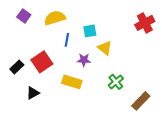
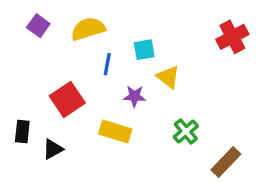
black rectangle: (17, 67) -> (22, 131), moved, turned -40

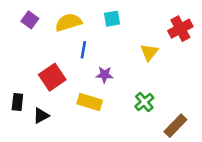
cyan square: (144, 50) -> (112, 19), moved
yellow triangle: (168, 77) -> (149, 52), moved, turned 30

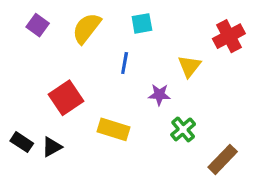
yellow semicircle: (68, 22) -> (87, 28), turned -35
blue line: (83, 50) -> (125, 63), moved
purple star: (105, 75) -> (159, 95), moved
black rectangle: (17, 102) -> (22, 142), moved, turned -63

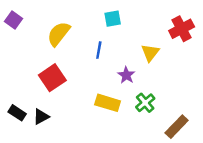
purple square: (38, 25) -> (13, 20), moved
yellow semicircle: (87, 28) -> (59, 34), moved
purple star: (159, 95) -> (126, 75), turned 30
yellow rectangle: (113, 129) -> (108, 103), moved

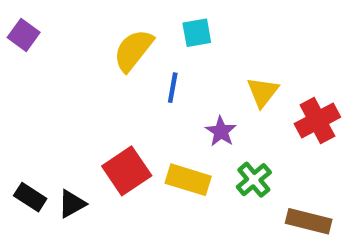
red cross: (182, 29) -> (317, 120), moved
yellow semicircle: (59, 34) -> (133, 50), moved
red square: (52, 78) -> (127, 171), moved
brown rectangle: (177, 127) -> (309, 221), turned 60

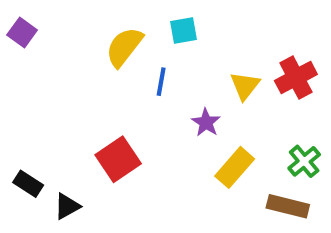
red cross: (317, 120) -> (296, 78), moved
yellow rectangle: (188, 180) -> (235, 167), moved, turned -66
green cross: (254, 180) -> (304, 161), moved
black triangle: (72, 204) -> (67, 206), moved

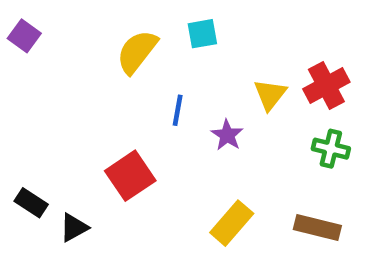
blue line: (161, 82) -> (178, 110), moved
green cross: (304, 161) -> (331, 149), moved, turned -36
yellow rectangle: (235, 167) -> (232, 223), moved

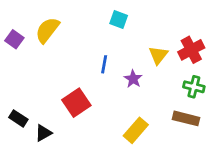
cyan square: (202, 34) -> (119, 19), turned 30
purple square: (24, 36) -> (14, 39), moved
yellow semicircle: (137, 52) -> (47, 30), moved
brown rectangle: (317, 228) -> (186, 118), moved

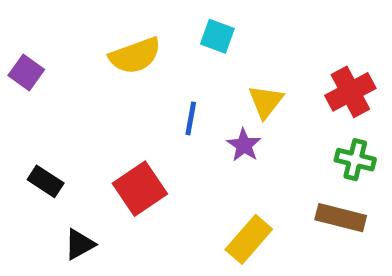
yellow semicircle: (47, 30) -> (135, 56), moved, turned -148
yellow triangle: (158, 55) -> (266, 102), moved
black rectangle: (18, 118) -> (46, 181), moved

